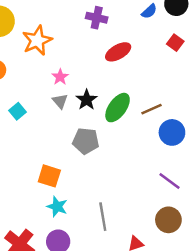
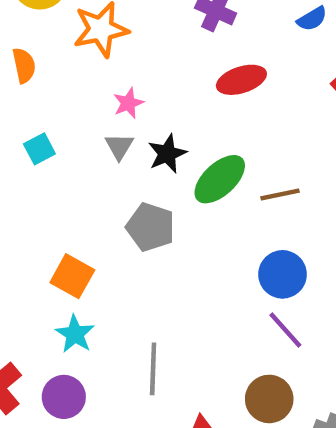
blue circle: (172, 132) -> (283, 274), moved

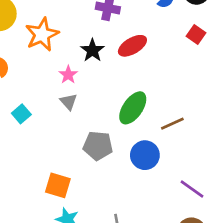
black star: (167, 154) -> (92, 50), moved
brown line: (280, 194) -> (172, 124), moved
blue circle: (283, 274) -> (145, 155), moved

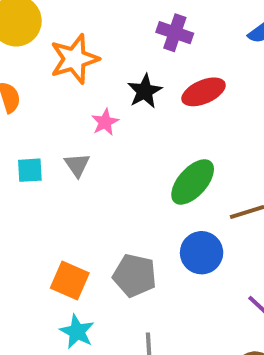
gray triangle: (69, 102) -> (77, 165), moved
cyan square: (21, 114) -> (30, 170), turned 30
gray pentagon: (98, 146) -> (135, 275), moved

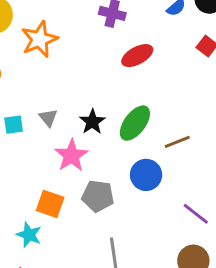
black star: (145, 91) -> (92, 122), moved
pink star: (105, 122) -> (71, 156), moved, size x1.6
cyan star: (77, 332) -> (29, 235), moved

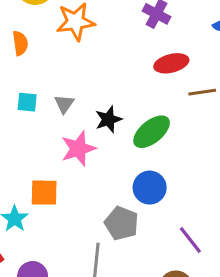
brown line: (177, 142) -> (202, 92), moved
gray pentagon: (98, 196) -> (122, 223), moved
orange square: (50, 204) -> (44, 193), turned -32

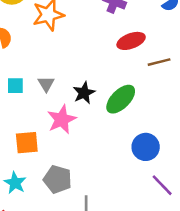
blue circle: (150, 188) -> (146, 147), moved
orange square: (44, 193) -> (27, 143), moved
gray pentagon: (122, 223) -> (58, 179), moved

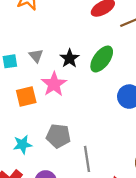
orange square: (27, 143) -> (26, 97), moved
cyan star: (15, 183) -> (23, 144), turned -30

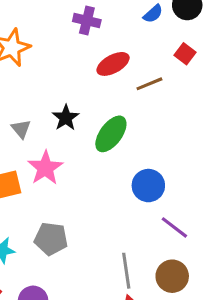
black star: (69, 58) -> (66, 118), moved
gray line: (87, 159) -> (126, 271), moved

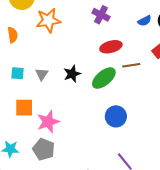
green ellipse: (111, 134) -> (104, 78), moved
pink star: (45, 168) -> (48, 122), moved
blue circle: (148, 186) -> (116, 116), moved

